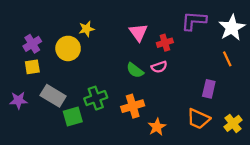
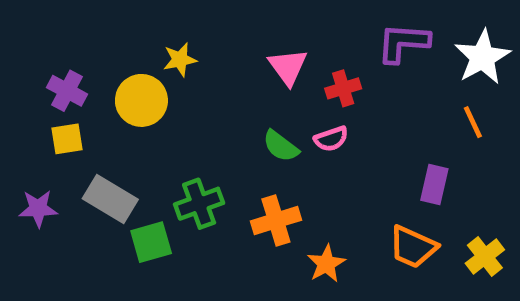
purple cross: (32, 44) -> (67, 91), turned -30

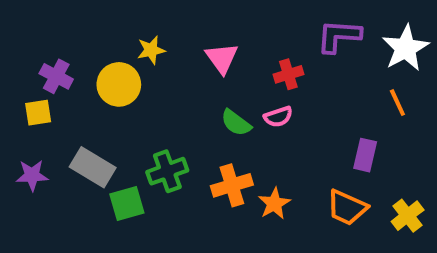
pink triangle: (288, 67) -> (222, 58), moved
yellow square: (67, 139) -> (38, 113), moved
orange star: (326, 264) -> (274, 204), moved

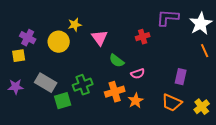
pink triangle: (222, 58) -> (100, 38), moved
orange line: (397, 103) -> (205, 51), moved
pink semicircle: (278, 117) -> (138, 74), moved

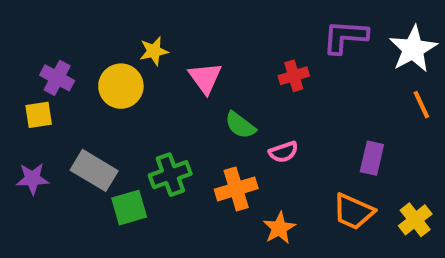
orange star: (136, 101) -> (279, 228), moved

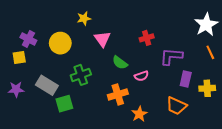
purple L-shape: (345, 37) -> (171, 56), moved
yellow star: (154, 51) -> (84, 18), moved
green cross: (170, 175) -> (81, 75), moved
yellow cross: (415, 220) -> (207, 88), moved, turned 35

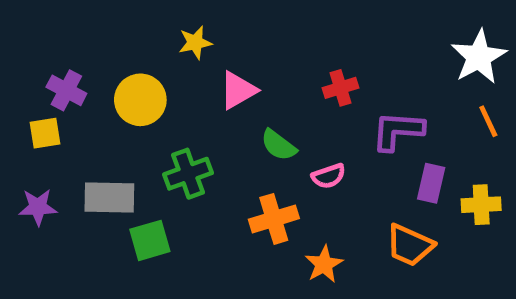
pink triangle: (102, 39) -> (238, 90), turned 36
gray rectangle: (47, 85) -> (109, 198), turned -30

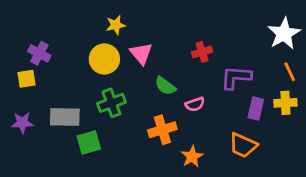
pink triangle: (238, 90) -> (141, 53), turned -40
yellow circle: (140, 100) -> (104, 59), moved
yellow cross: (481, 205) -> (285, 103), moved

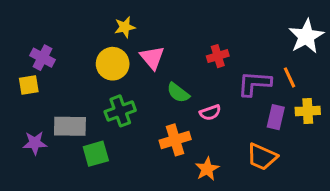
orange line: (290, 72) -> (289, 77), moved
purple star: (22, 123) -> (35, 143), moved

